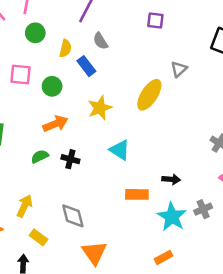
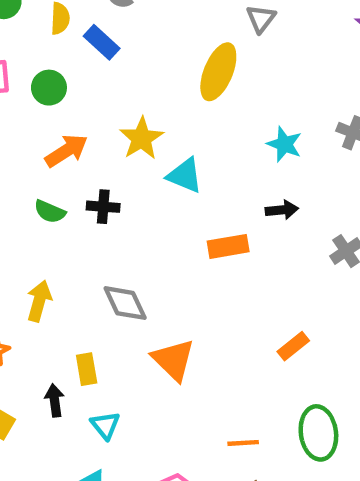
yellow star: (100, 108) -> (141, 138), moved
green semicircle: (40, 156) -> (50, 212), turned -120
cyan star: (172, 217) -> (284, 144), moved, size x0.7
yellow rectangle: (38, 237) -> (87, 369), moved, turned 54

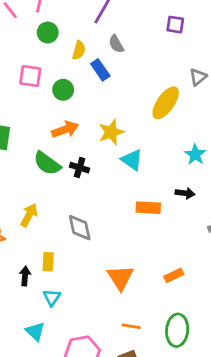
green semicircle: (50, 212) -> (47, 163), size x1.5
orange triangle: (173, 360) -> (120, 278), moved

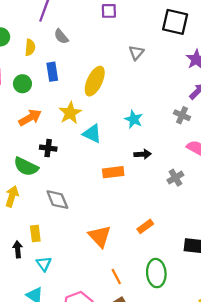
blue rectangle: (100, 70) -> (52, 72), moved, turned 36
yellow ellipse: (166, 103) -> (95, 81), moved
cyan star: (195, 155) -> (134, 119), moved
green semicircle: (47, 163) -> (26, 167), moved
orange line: (131, 326) -> (116, 276), turned 63

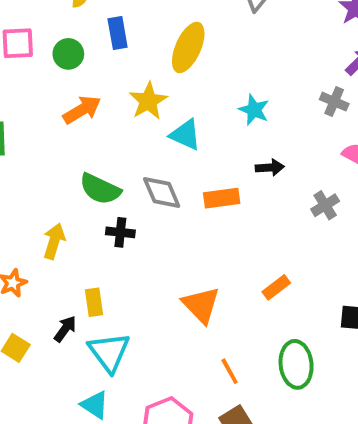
black cross: (48, 148) -> (120, 232), moved
green semicircle: (26, 167) -> (100, 189), moved
gray diamond: (57, 200) -> (162, 192), moved
black arrow: (18, 249) -> (65, 329), turned 42
cyan triangle: (44, 264) -> (109, 352), size x1.6

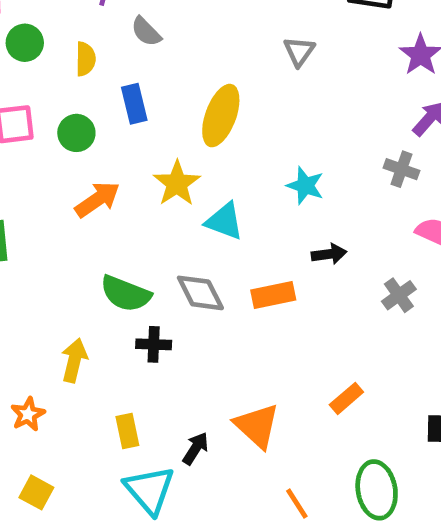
black arrow: (65, 329) -> (196, 448), moved

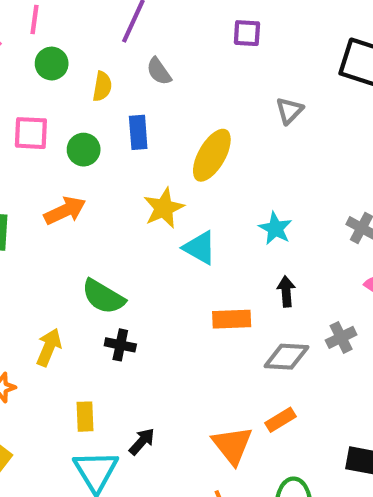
orange arrow: (97, 199) -> (65, 211), moved
black arrow: (329, 254) -> (286, 291), turned -96
gray diamond: (200, 293) -> (286, 357), moved, turned -69
orange triangle: (257, 426) -> (232, 445), moved

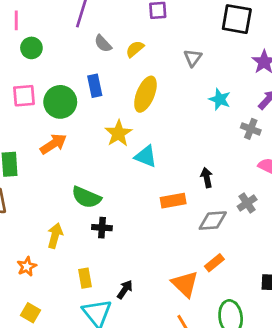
yellow semicircle: (102, 86) -> (135, 49), moved, turned -132
green circle: (84, 150) -> (60, 102), size x1.5
cyan star: (275, 228) -> (220, 99), moved

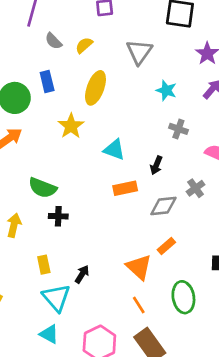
gray triangle: (193, 58) -> (139, 52), size x1.5
gray cross: (251, 129) -> (178, 129), moved
cyan triangle: (146, 156) -> (114, 150), moved
black arrow: (207, 178) -> (156, 165), turned -144

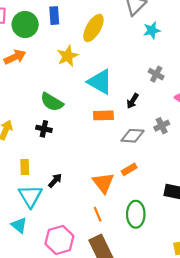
cyan star: (166, 90) -> (152, 30), moved, turned 30
cyan triangle: (114, 150) -> (100, 82), size x1.4
green semicircle: (43, 188) -> (52, 102), moved

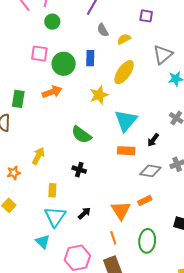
cyan triangle: (100, 82) -> (126, 121), turned 35
black cross: (44, 129) -> (79, 170), moved
black arrow: (55, 180) -> (84, 213), moved

